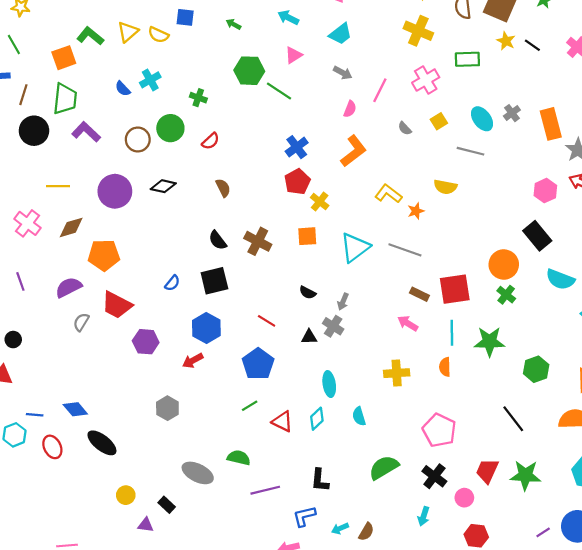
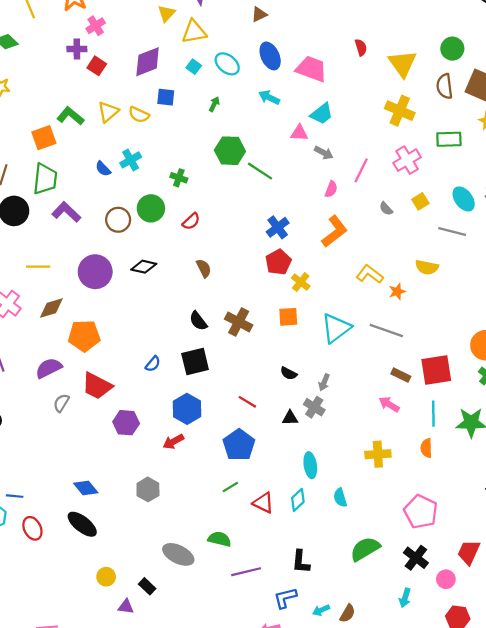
green arrow: (233, 24) -> (214, 104), turned 88
pink triangle: (293, 55) -> (299, 133), moved, turned 36
blue diamond: (75, 409) -> (86, 488), moved

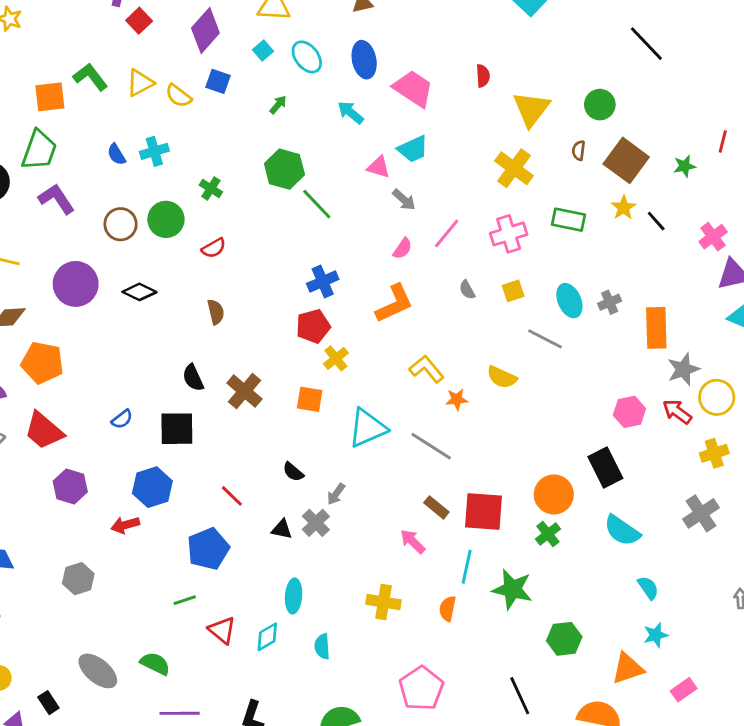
purple diamond: (148, 62) -> (205, 30), turned -40
brown semicircle: (445, 86) -> (579, 150), size x0.6

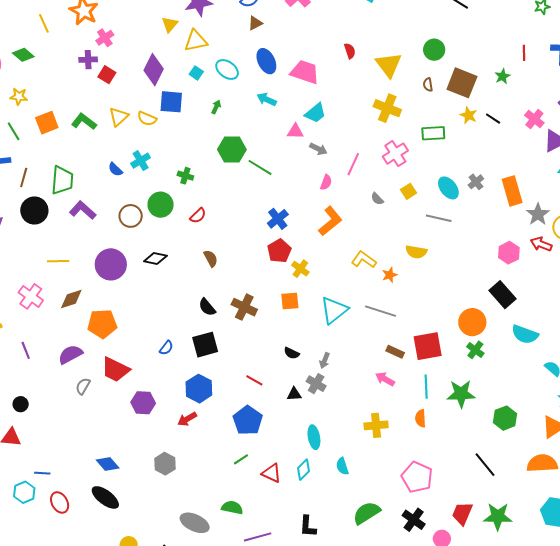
blue square: (218, 81) -> (171, 102), size x1.4
orange square: (50, 97) -> (47, 123), moved

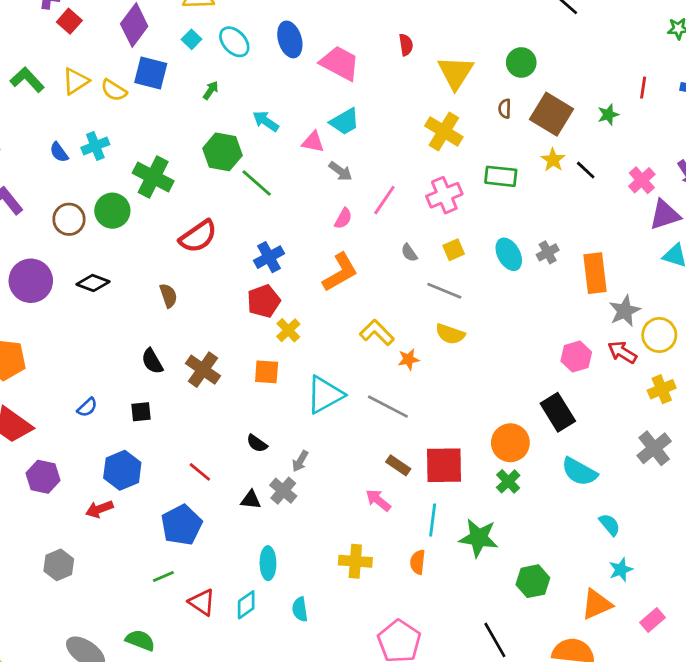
cyan arrow: (267, 99) -> (266, 121), moved
green cross: (185, 176) -> (153, 177), size x1.8
red semicircle: (198, 216) -> (198, 236), moved, size x1.6
gray line: (439, 218) -> (444, 291), moved
black square: (205, 345) -> (141, 412), size x0.6

